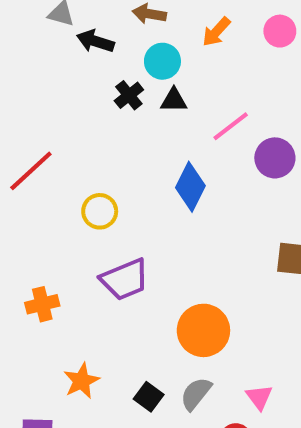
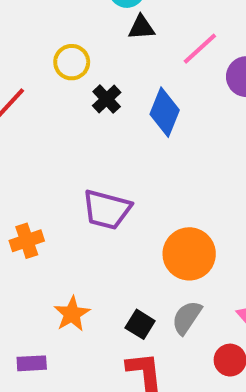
black cross: (129, 95) -> (107, 99), moved
yellow circle: (100, 211) -> (72, 62), moved
purple trapezoid: (125, 279) -> (107, 210), turned 42

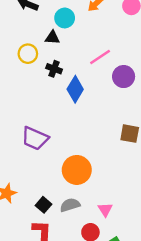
black triangle: (141, 27) -> (52, 38), moved
black cross: (107, 99) -> (54, 69), moved, turned -35
gray semicircle: (187, 318) -> (70, 205), turned 30

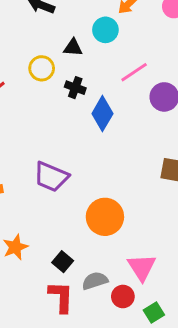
cyan circle: (65, 18) -> (105, 30), moved
gray semicircle: (70, 205) -> (95, 281), moved
pink triangle: (105, 209) -> (142, 267), size x1.5

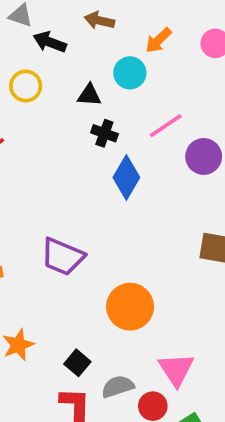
yellow circle: (42, 68) -> (26, 86), moved
black cross: (75, 88) -> (104, 133), moved

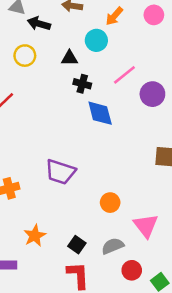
blue diamond: (126, 177) -> (100, 113), turned -40
orange circle: (130, 307) -> (110, 203), size x0.6
pink triangle: (176, 369) -> (146, 226), moved
gray semicircle: (118, 387) -> (113, 246), moved

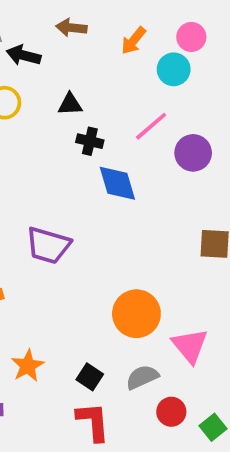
cyan circle: (96, 40) -> (174, 69), moved
purple trapezoid: (60, 172) -> (48, 245), moved
orange circle: (110, 203) -> (136, 314), size x1.6

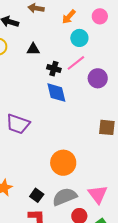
cyan circle: (174, 69) -> (79, 38), moved
black cross: (90, 141) -> (54, 69), moved
pink triangle: (190, 346) -> (98, 194), moved
gray semicircle: (142, 377) -> (65, 197), size x1.4

